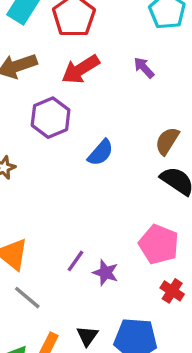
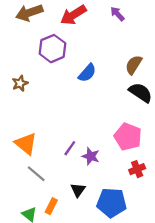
red cross: (172, 291) -> (137, 169), turned 35
black triangle: (87, 336) -> (78, 190), moved

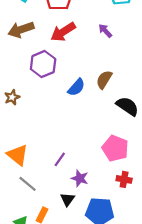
brown semicircle: (134, 65) -> (104, 80), moved
purple star: (91, 156) -> (80, 178), moved
red cross: (137, 169) -> (124, 179), turned 32

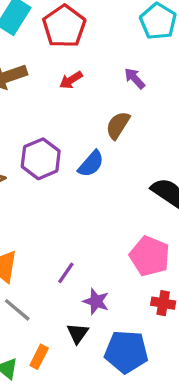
red arrow: (63, 32) -> (71, 80), size x0.6
purple hexagon: (43, 64) -> (41, 159), moved
brown semicircle: (104, 80) -> (118, 125), moved

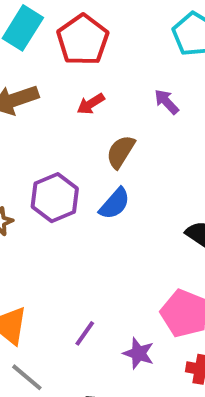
brown semicircle: (118, 125) -> (121, 152), moved
purple star: (96, 301) -> (139, 353), moved

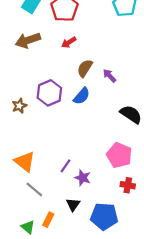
purple arrow: (167, 102) -> (110, 76), moved
purple star: (139, 353) -> (83, 178), moved

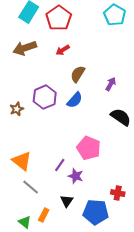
purple arrow: (110, 76) -> (111, 84), moved, turned 72
pink pentagon: (119, 155) -> (89, 148), moved
red cross: (128, 185) -> (118, 193), moved

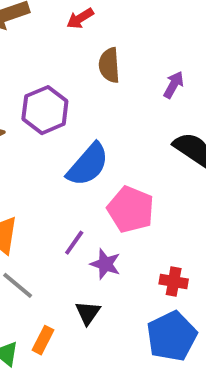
brown semicircle: (78, 74) -> (109, 65), turned -36
blue semicircle: (75, 100) -> (88, 165), moved, size x1.4
red cross: (118, 193) -> (174, 282), moved
blue pentagon: (96, 212) -> (172, 336), moved, turned -30

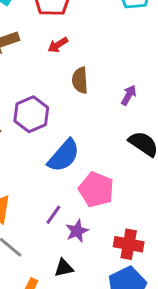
purple star: (105, 264) -> (77, 231), turned 30
red cross: (174, 282) -> (129, 244), size x1.4
black triangle: (88, 313) -> (64, 268), turned 42

